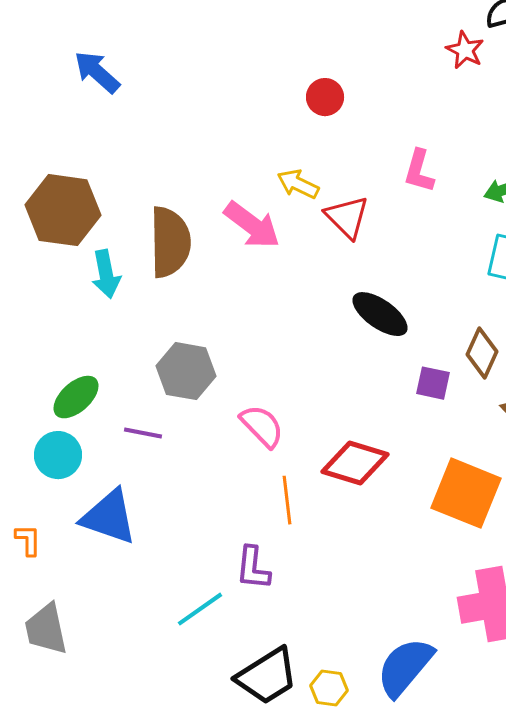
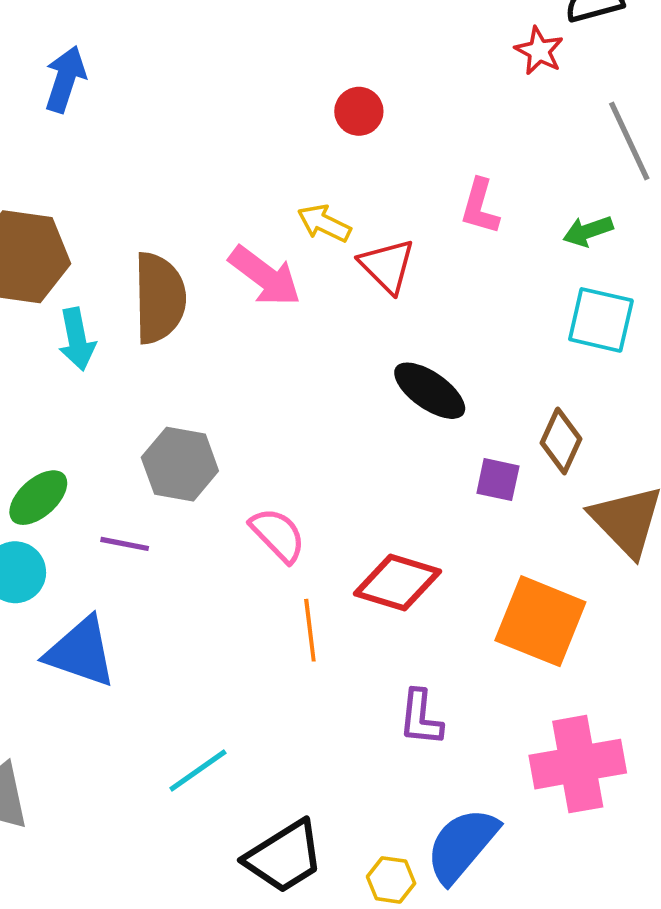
blue arrow: (97, 72) -> (65, 79), turned 66
purple L-shape: (253, 568) -> (421, 718), moved
yellow hexagon: (329, 688) -> (391, 880), moved

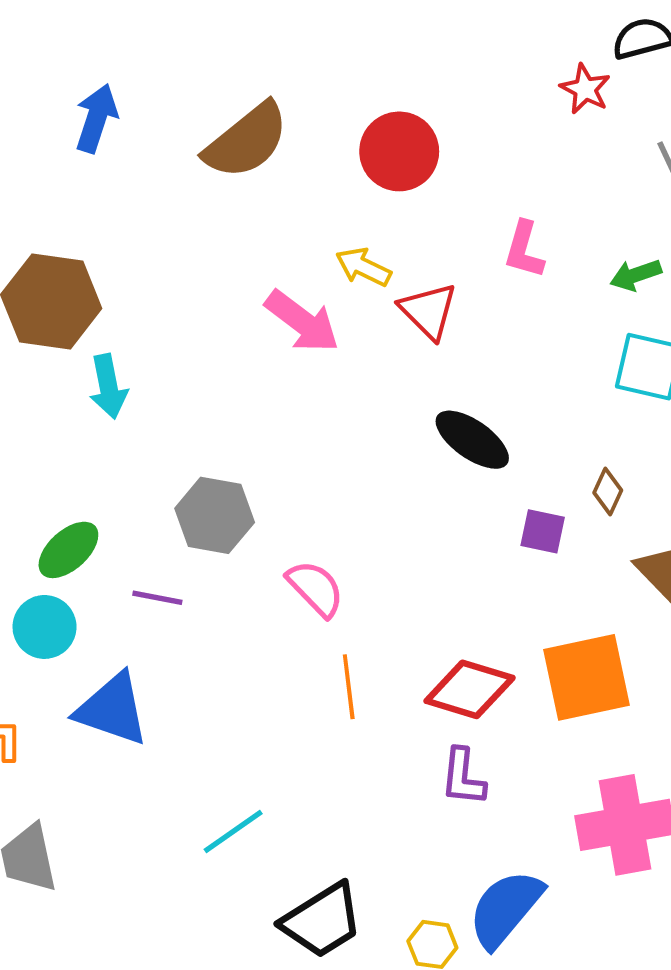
red circle: (359, 111) -> (399, 151), size x1.6
brown semicircle: (159, 298) -> (246, 141), moved, turned 52
brown diamond: (561, 441) -> (608, 491), size x0.7
red diamond: (398, 583) -> (470, 689), moved
orange square: (540, 621) -> (586, 677), turned -34

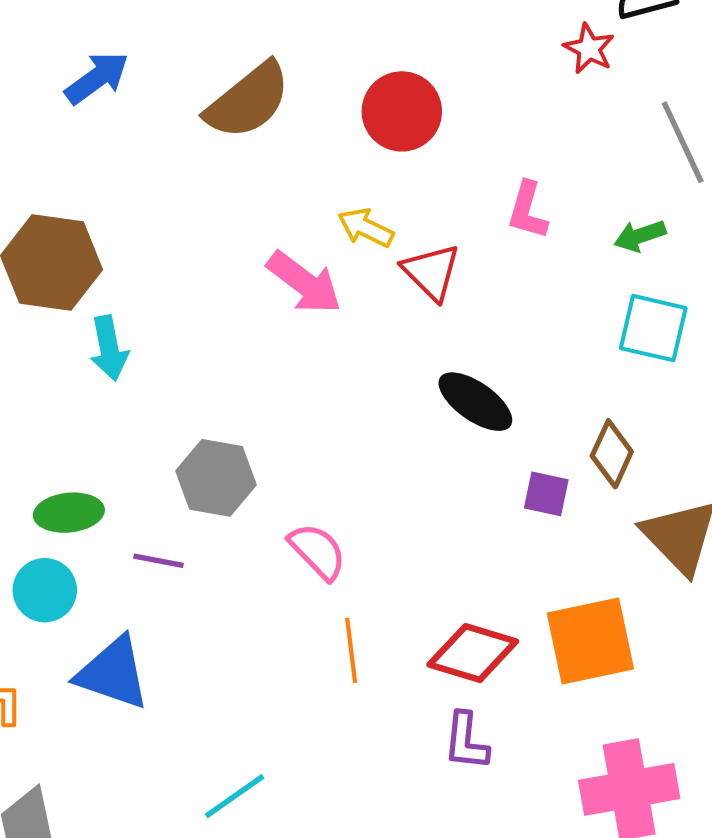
blue arrow: (96, 118) -> (97, 78), turned 36
brown diamond: (608, 491) -> (612, 454), size x1.4
green ellipse: (68, 550) -> (69, 513), turned 36

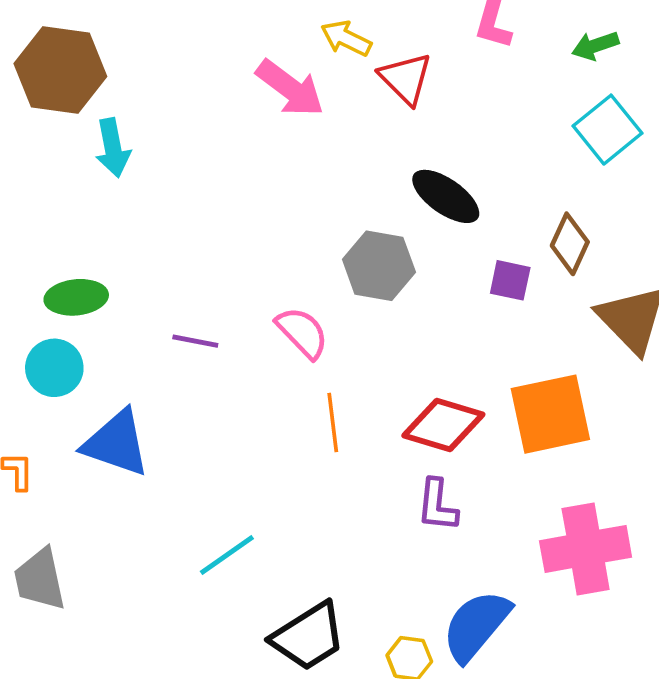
cyan square: (653, 328) -> (607, 130), turned 38
gray hexagon: (216, 478) -> (379, 266), moved
purple line: (158, 561) -> (195, 341), moved

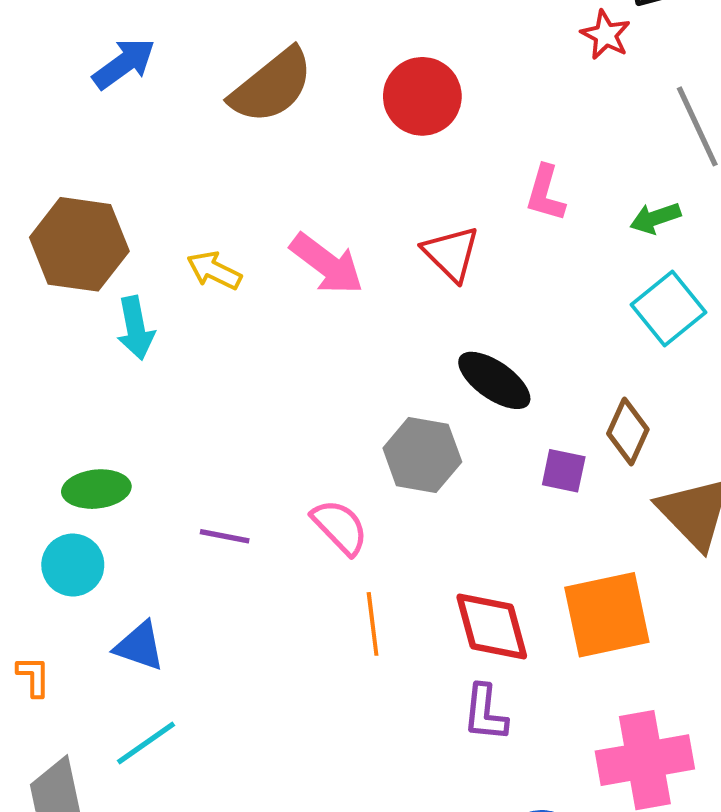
yellow arrow: (346, 38) -> (214, 270), moved
red diamond: (443, 425) -> (492, 627), turned 58
blue triangle: (116, 443) -> (140, 646), size x0.7
cyan line: (227, 555) -> (146, 743), moved

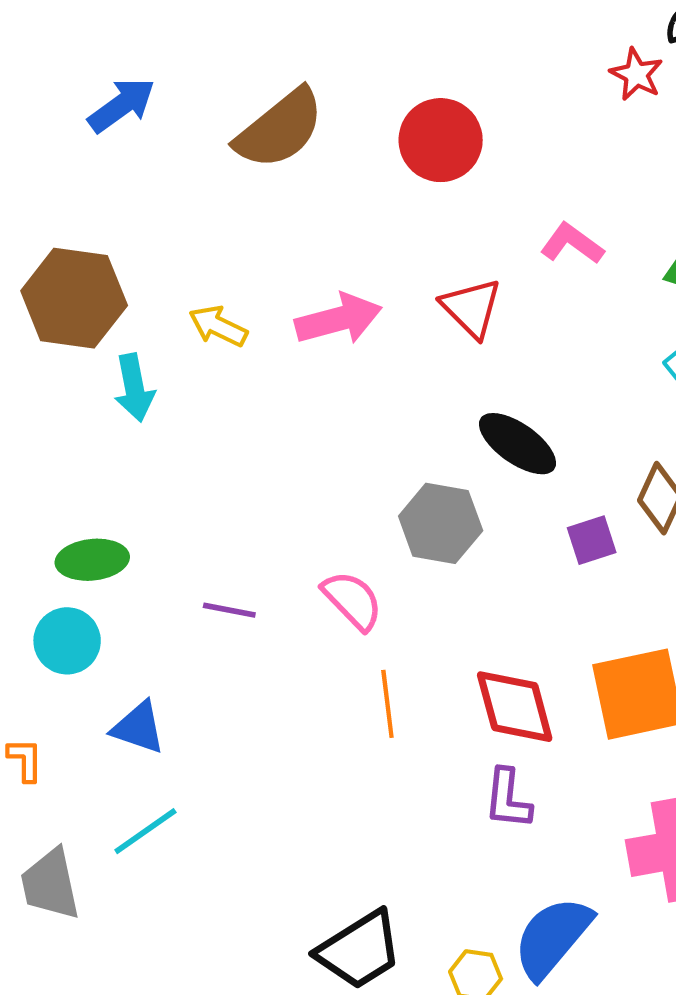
pink L-shape: (545, 193) -> (572, 244), turned 110
pink arrow: (327, 264) -> (338, 319), turned -52
purple square: (564, 471) -> (592, 540), turned -30

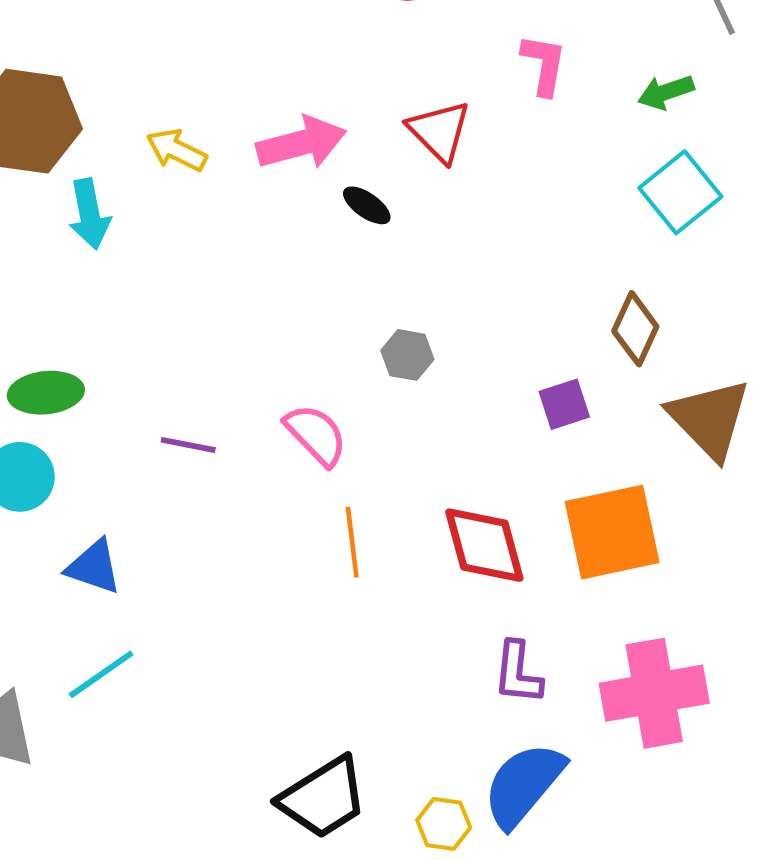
pink L-shape: (572, 244) -> (544, 65), turned 64
black ellipse: (518, 444) -> (367, 205), moved, size x0.6
gray hexagon: (441, 523) -> (407, 355), size x0.6
purple square: (592, 540) -> (564, 404), moved
purple L-shape: (508, 799) -> (518, 673), moved

